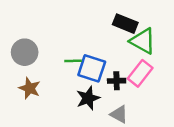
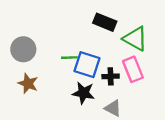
black rectangle: (125, 24) -> (105, 22), moved
pink rectangle: (140, 73) -> (133, 69), turned -60
black star: (88, 98) -> (83, 93), turned 30

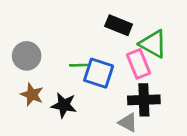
pink rectangle: (133, 69) -> (139, 64), moved
black cross: (111, 76) -> (144, 100), moved, size x1.6
black star: (83, 93) -> (64, 105), moved

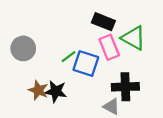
pink rectangle: (139, 64) -> (109, 47), moved
green line: (79, 65) -> (68, 57), turned -35
brown star: (32, 95) -> (38, 90), moved

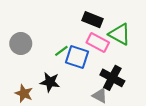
pink rectangle: (109, 47) -> (98, 43), turned -40
black cross: (125, 87) -> (112, 78), turned 30
brown star: (38, 90) -> (24, 93), moved

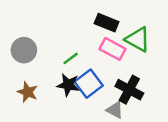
blue square: (77, 57) -> (89, 84), moved, turned 35
black star: (50, 82) -> (68, 85), moved
brown star: (24, 93) -> (27, 92), moved

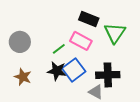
green triangle: (138, 39) -> (115, 33), turned 35
pink rectangle: (112, 49) -> (81, 41), moved
black cross: (129, 90) -> (108, 75), turned -30

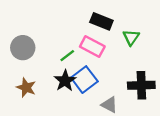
green triangle: (115, 33) -> (131, 37), size x0.7
black star: (57, 71) -> (65, 81), turned 30
black cross: (108, 75) -> (141, 85), moved

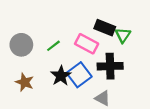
black rectangle: (101, 21) -> (105, 28), moved
green line: (67, 56) -> (53, 46), moved
black cross: (141, 85) -> (110, 66), moved

